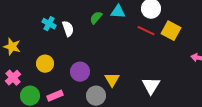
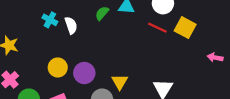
yellow circle: (45, 64) -> (58, 67), moved

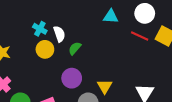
green semicircle: (102, 13) -> (75, 48), moved
yellow circle: (58, 67) -> (45, 49), moved

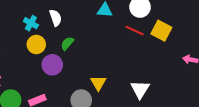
white semicircle: (59, 34) -> (56, 18), moved
purple circle: (72, 78) -> (52, 65), moved

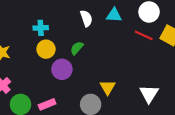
white semicircle: (56, 18) -> (86, 18), moved
cyan cross: (31, 23) -> (41, 28), turned -32

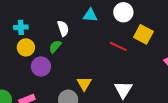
white semicircle: (86, 18) -> (63, 28), moved
red line: (144, 35) -> (118, 46), moved

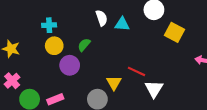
cyan triangle: (90, 15) -> (122, 24), moved
white semicircle: (63, 28) -> (102, 18), moved
red line: (118, 46) -> (136, 71), moved

